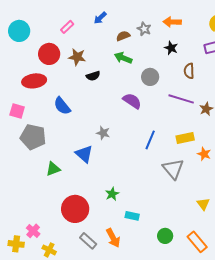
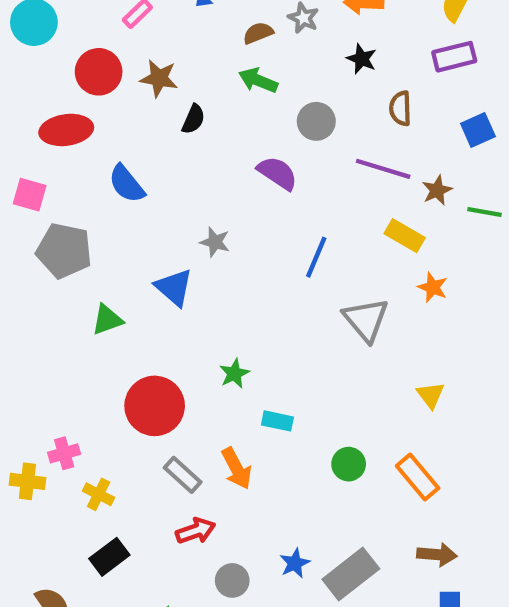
black semicircle: (93, 76) -> (193, 119), turned -48
yellow rectangle: (185, 138) -> (405, 236), moved, turned 42
pink cross: (33, 231) -> (64, 453), turned 32

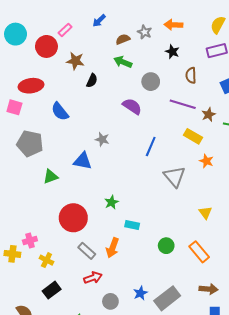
red circle: (99, 72) -> (46, 46), moved
pink square: (30, 195) -> (14, 107), moved
blue triangle: (174, 287) -> (83, 161), turned -30
orange arrow: (237, 468) -> (113, 248), turned 48

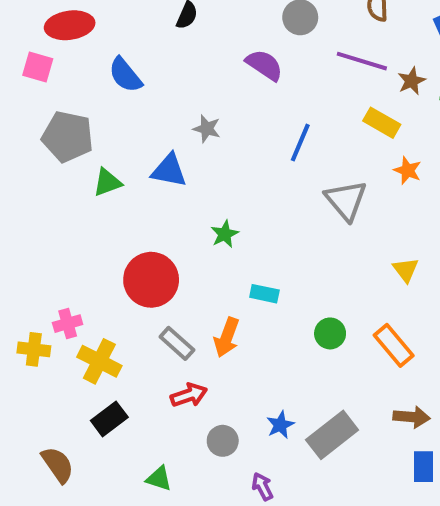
green triangle: (51, 177) -> (107, 182), moved
green star: (111, 202) -> (225, 234), moved
yellow cross: (46, 260) -> (99, 361), size x1.5

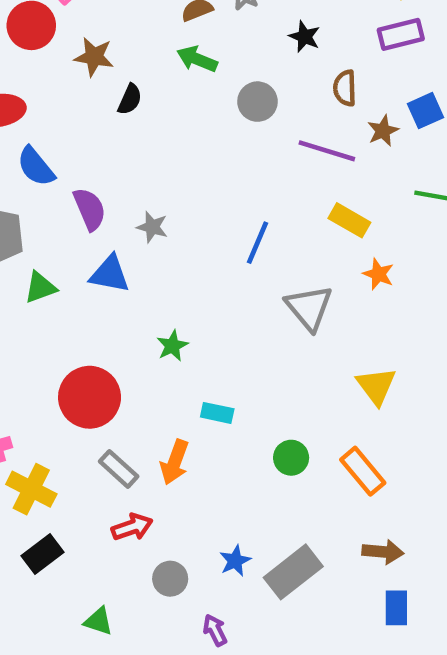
purple semicircle: (264, 65) -> (90, 209), moved, turned 33
blue semicircle: (125, 75) -> (36, 167), moved
brown star: (412, 81) -> (383, 131), moved
yellow triangle: (406, 270) -> (376, 386), size x1.4

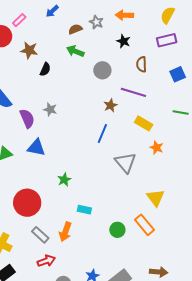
brown star: (383, 131) -> (110, 105), moved
gray star: (152, 227) -> (50, 109), moved
orange rectangle: (363, 471) -> (145, 225), moved

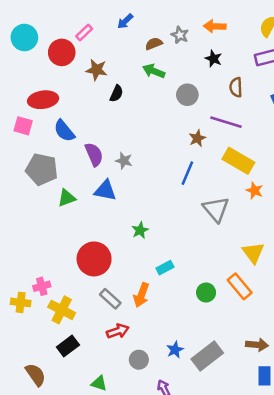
gray star: (50, 109) -> (124, 161), moved
yellow rectangle: (144, 123) -> (238, 161), size x1.4
cyan rectangle: (84, 210) -> (165, 268), turned -40

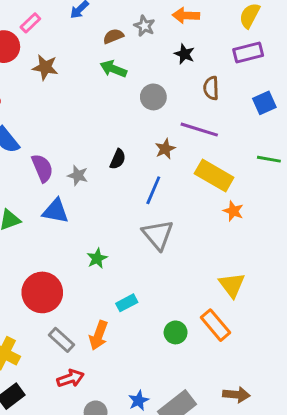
black semicircle: (116, 93) -> (118, 159), moved
gray triangle: (216, 209) -> (158, 235), moved

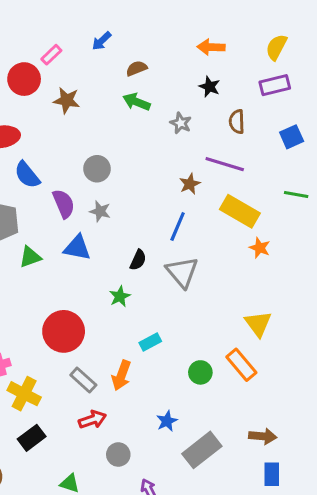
gray star: (144, 26) -> (181, 123), moved
gray circle: (153, 97) -> (97, 169), moved
black semicircle: (118, 159) -> (138, 260), moved
blue star: (139, 401) -> (167, 421), moved

